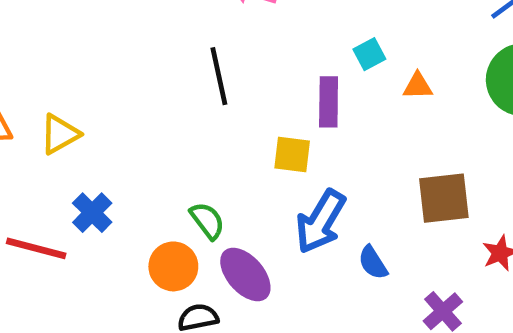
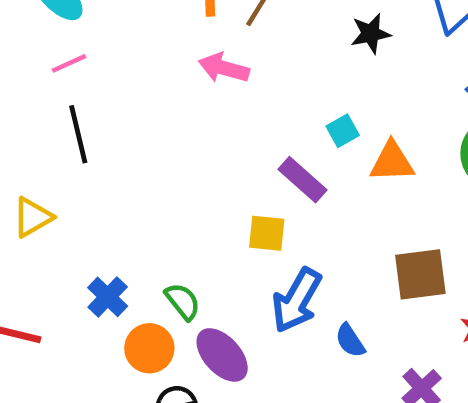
black line: (219, 76) -> (78, 134), moved
orange triangle: (418, 86) -> (392, 162), size x1.5
purple rectangle: (329, 102) -> (302, 180), turned -48
blue cross: (92, 213) -> (108, 297), moved

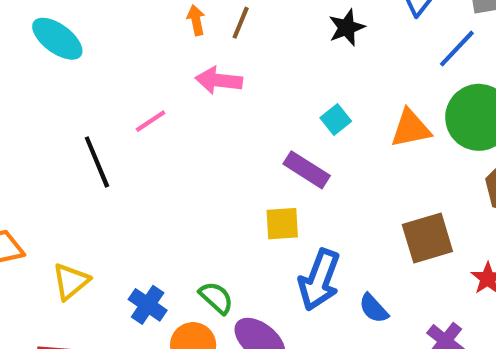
pink line: (69, 63) -> (151, 121), moved
orange triangle: (392, 162) -> (411, 129), moved
yellow triangle: (33, 217) -> (71, 281), moved

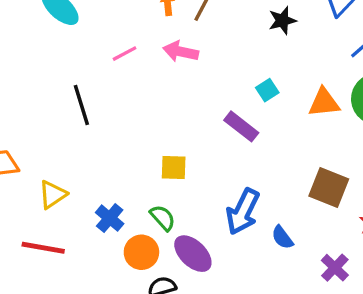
pink line: (151, 121) -> (124, 54), moved
yellow square: (282, 224) -> (174, 168), moved
brown square: (427, 238) -> (329, 188), turned 33

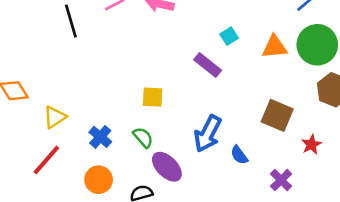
black line: (81, 105) -> (71, 21), moved
red line: (43, 248) -> (46, 160), turned -60
orange circle: (141, 252) -> (99, 180), moved

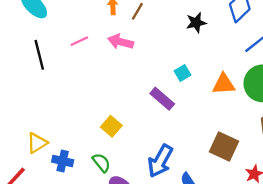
yellow square: (153, 97) -> (111, 126), turned 36
yellow triangle: (55, 117) -> (37, 143), moved
blue cross: (100, 137) -> (63, 161), turned -30

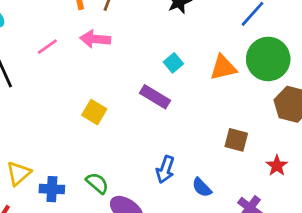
yellow square: (111, 126) -> (94, 112), moved
brown square: (224, 146) -> (236, 140), size x0.7
blue arrow: (160, 161) -> (165, 169), size x0.7

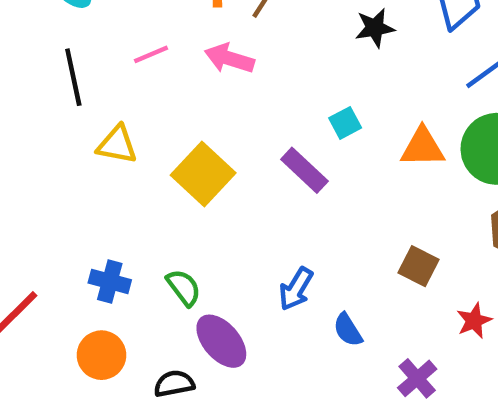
yellow square: (94, 112) -> (203, 174), size x1.5
yellow triangle: (19, 173) -> (117, 145), moved, turned 40

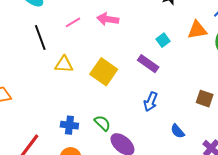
orange triangle: (423, 147) -> (197, 30), moved
blue arrow: (296, 289) -> (151, 102), moved

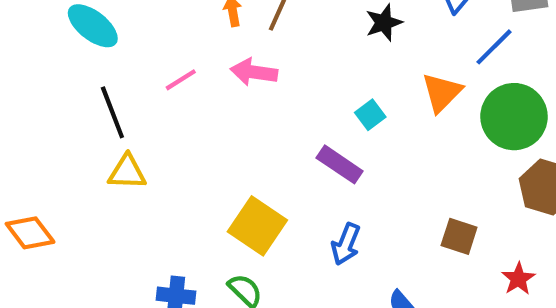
orange triangle: (197, 30) -> (442, 93), turned -35
yellow triangle: (64, 64) -> (127, 172), moved
yellow square: (104, 72) -> (257, 226), moved

